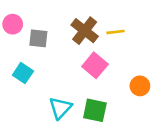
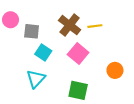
cyan square: (23, 73) -> (43, 52), moved
cyan triangle: (60, 108) -> (36, 79), moved

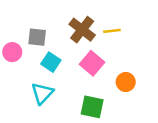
pink circle: (11, 20) -> (12, 52), moved
orange circle: (115, 70) -> (126, 82), moved

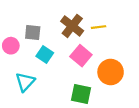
orange circle: (126, 82) -> (111, 72), size x1.5
cyan triangle: (42, 93) -> (25, 82), moved

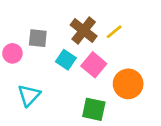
yellow line: (99, 27) -> (114, 32), turned -32
cyan square: (45, 54) -> (66, 60), moved

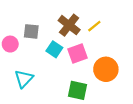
pink square: (94, 65) -> (77, 54), turned 30

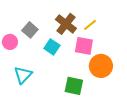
gray square: (31, 31) -> (30, 30), turned 35
pink square: (77, 54) -> (84, 46), moved, turned 30

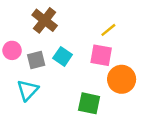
brown cross: (66, 24) -> (45, 20), moved
gray square: (30, 30) -> (36, 60), moved, turned 35

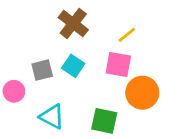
brown cross: (45, 20) -> (73, 24), moved
pink circle: (12, 50) -> (14, 91), moved
cyan triangle: (28, 90) -> (52, 117), moved, turned -45

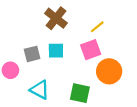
pink square: (118, 64) -> (91, 50), turned -30
cyan square: (73, 66) -> (56, 51), turned -35

